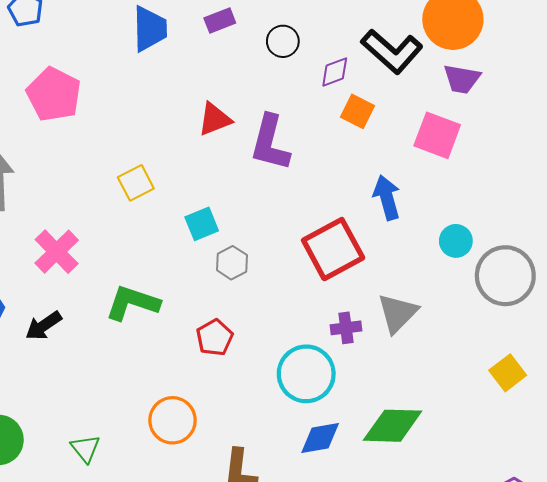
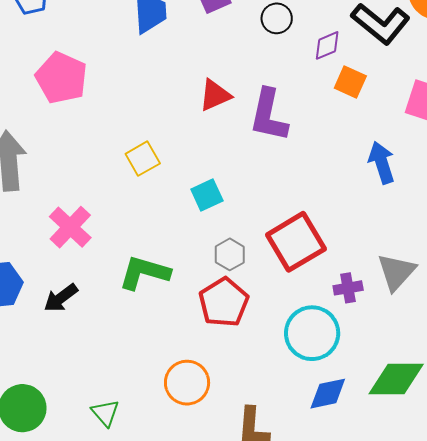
red square: (333, 249) -> (296, 242), moved
gray hexagon: (232, 263) -> (230, 254), moved
red pentagon: (215, 338) -> (224, 302), size x1.4

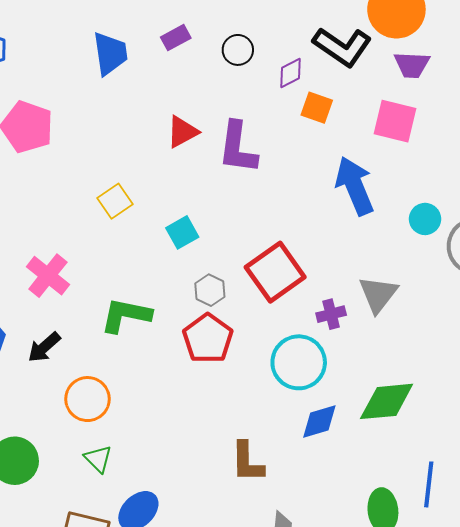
blue arrow: (382, 163) -> (355, 186), size x1.4
orange circle: (187, 383) -> (87, 399), moved

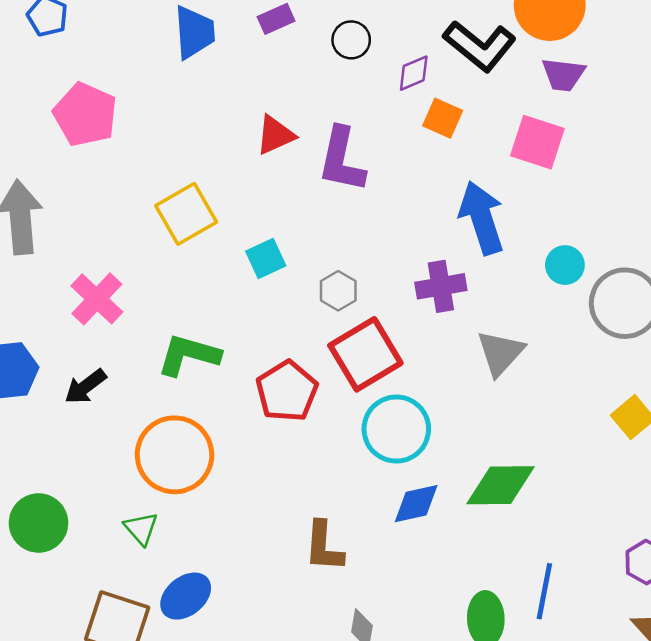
yellow square: (115, 201) -> (186, 214), size x1.4
red square: (275, 272) -> (365, 354), moved
gray hexagon: (210, 290) -> (338, 291), moved
purple cross: (331, 314) -> (441, 286), moved, size x1.4
orange circle: (87, 399) -> (174, 455), moved, size x1.4

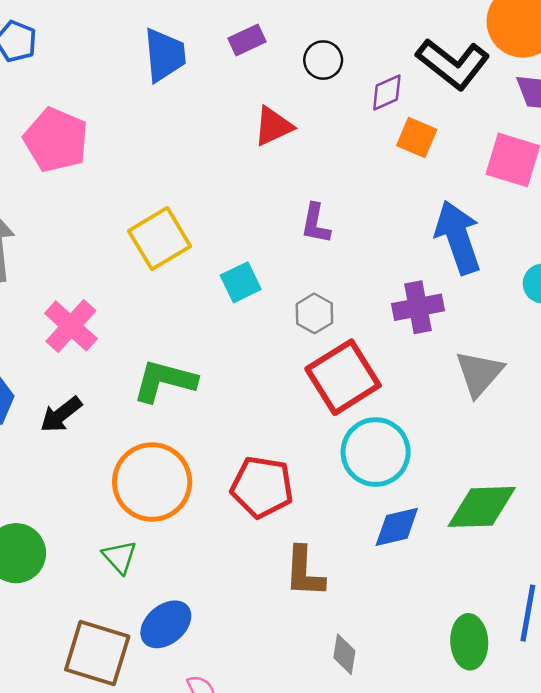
red triangle: (275, 135) -> (273, 126), moved
purple L-shape: (342, 160) -> (316, 224), moved, size x0.6
red pentagon: (287, 391) -> (262, 487), moved, turned -30

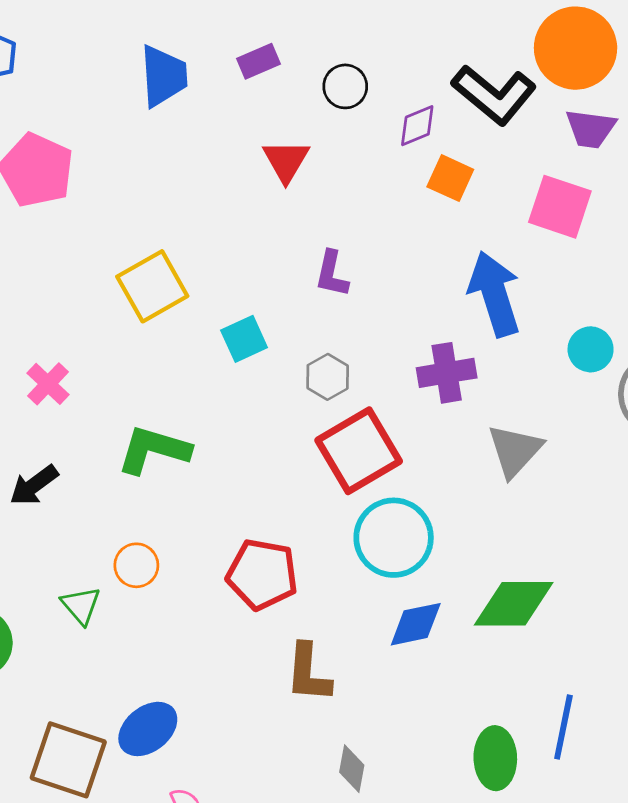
red triangle: (273, 126) -> (286, 161), turned -36
pink cross: (71, 326) -> (48, 384), size x0.7
orange circle: (152, 482) -> (136, 565), size x0.5
green triangle: (120, 557) -> (81, 605), moved

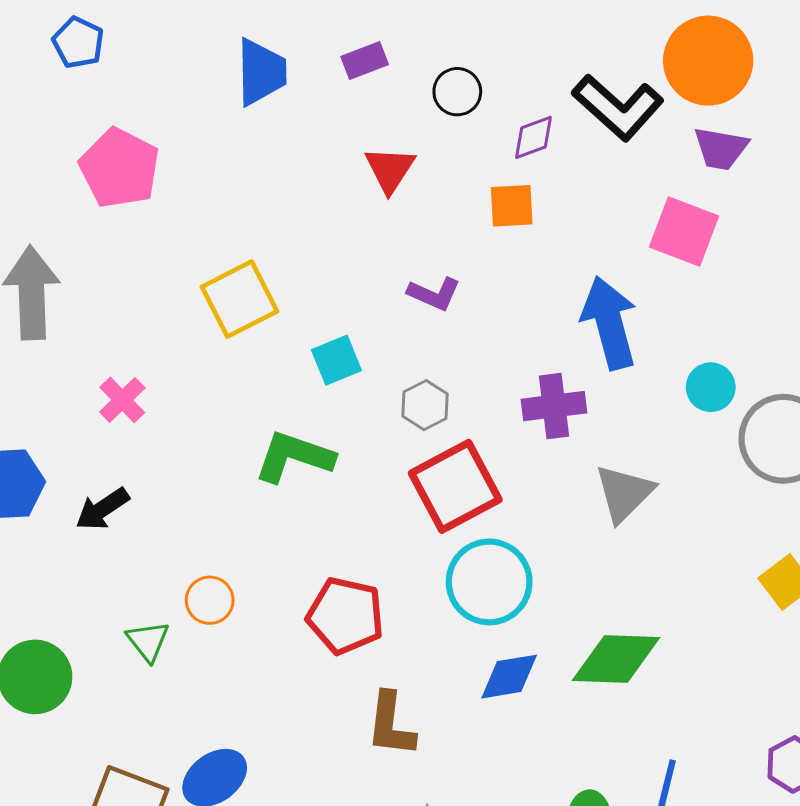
orange square: (450, 178) -> (512, 206), moved, turned -30
purple L-shape: (332, 274) -> (434, 294), turned -81
green L-shape: (154, 450) -> (294, 457), moved

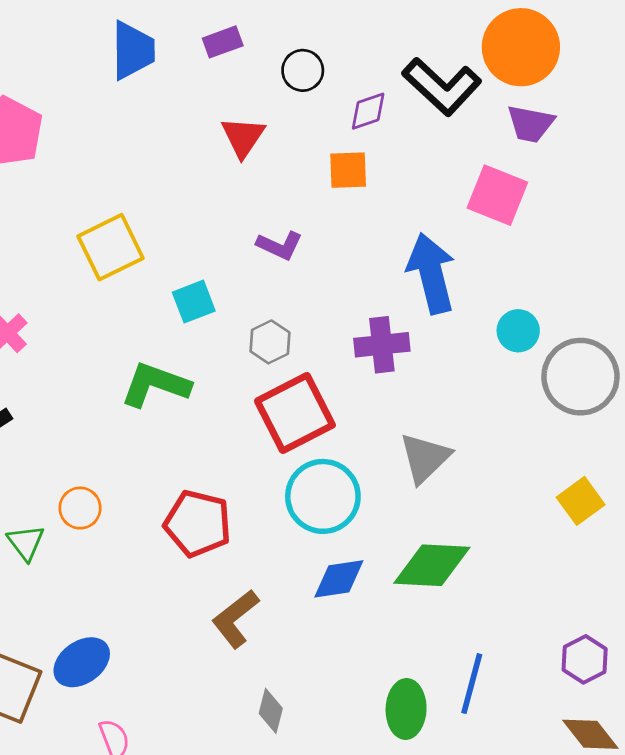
gray triangle: (624, 493) -> (425, 458), moved
brown L-shape: (391, 724) -> (235, 619), turned 44

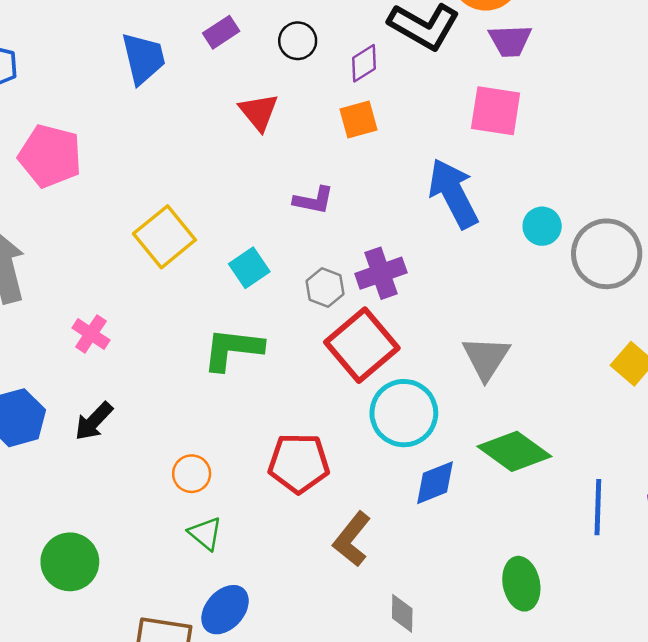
purple cross: (382, 345) -> (381, 273), moved
green triangle: (26, 543) -> (205, 533), moved
green diamond: (432, 565) -> (514, 451), turned 46
blue line: (472, 684) -> (598, 507), moved

